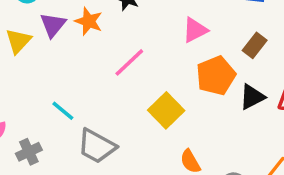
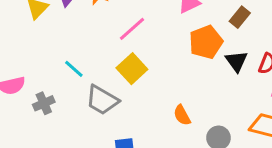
black triangle: (252, 97) -> (236, 61), turned -40
yellow square: (166, 110) -> (132, 69), moved

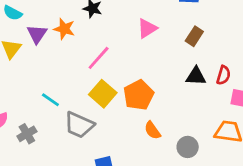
orange pentagon: (206, 42) -> (139, 95), moved
black triangle: (236, 61) -> (196, 76), turned -45

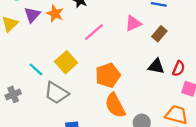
pink triangle: (147, 28) -> (133, 23), moved
pink line: (99, 58) -> (94, 32), moved
yellow square: (103, 94) -> (66, 62), moved
orange semicircle: (152, 130) -> (115, 105), size x1.6

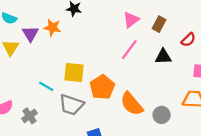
pink line: (94, 32) -> (129, 50), moved
yellow square: (66, 62) -> (74, 73), turned -30
red semicircle: (179, 69) -> (188, 40), moved, turned 35
orange pentagon: (108, 75) -> (102, 87), moved

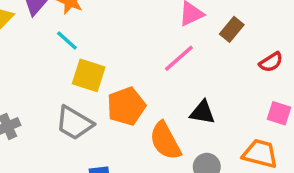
black triangle: (163, 57) -> (202, 112), moved
cyan line: (46, 86) -> (67, 40), moved

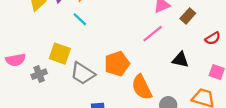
yellow square: (89, 75) -> (60, 54), moved
black triangle: (202, 112) -> (180, 60), moved

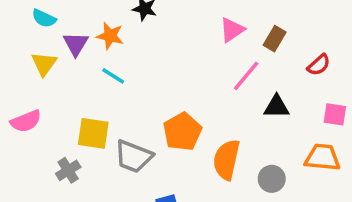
pink line: (153, 34) -> (246, 76), moved
pink semicircle: (16, 60) -> (26, 121), moved
orange semicircle: (142, 87) -> (226, 160), turned 50

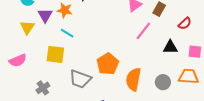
black triangle: (277, 107) -> (170, 47), moved
yellow square: (93, 133) -> (55, 54), moved
gray circle: (272, 179) -> (163, 82), moved

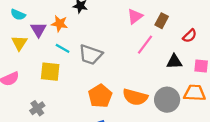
orange pentagon: (108, 64) -> (100, 96), moved
gray trapezoid: (80, 79) -> (91, 55), moved
orange semicircle: (133, 79) -> (135, 97), turned -85
gray circle: (163, 82) -> (167, 100), size x1.5

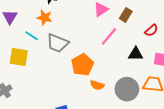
orange star: (59, 24) -> (45, 18), moved
orange pentagon: (100, 96) -> (82, 65), moved
orange semicircle: (135, 97) -> (97, 85), size x0.6

